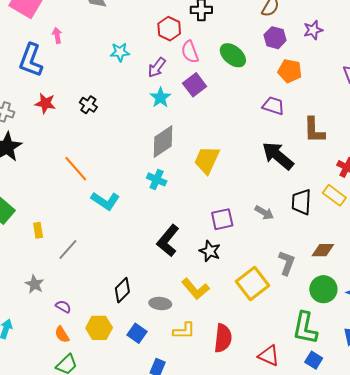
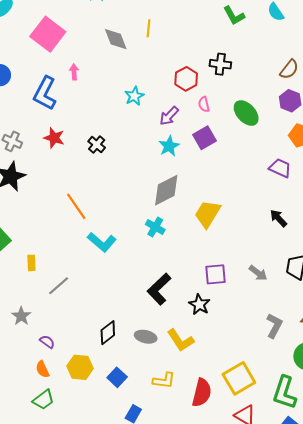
cyan star: (120, 52) -> (134, 96), turned -30
pink semicircle: (190, 52) -> (204, 104), size x0.7
black arrow: (278, 156) -> (278, 218), size x0.6
yellow square: (252, 283) -> (239, 378), moved
gray ellipse: (160, 304) -> (146, 337), moved

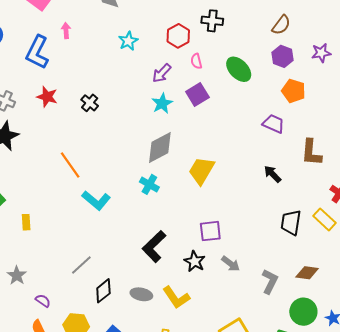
cyan star: (134, 96) -> (128, 41), moved
gray arrow: (258, 273) -> (231, 264), moved
gray line: (59, 286) -> (81, 265), moved

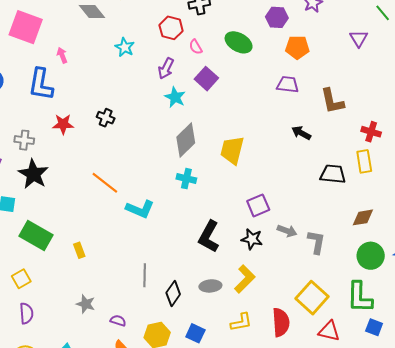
yellow rectangle: (324, 219) -> (364, 161), turned 55
black trapezoid: (291, 223) -> (333, 174), turned 104
gray line: (81, 265) -> (145, 275), turned -30
gray L-shape: (270, 281) -> (316, 242), moved
yellow L-shape: (176, 297) -> (245, 279), turned -84

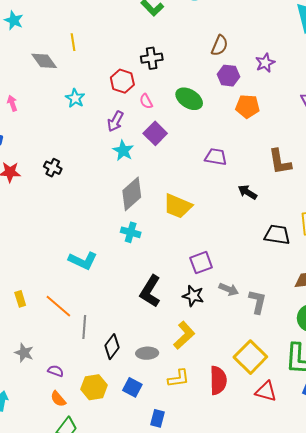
purple trapezoid: (288, 85) -> (216, 157), moved
yellow trapezoid: (232, 150) -> (178, 206), turned -84
orange line: (105, 183) -> (58, 306), moved
gray ellipse: (210, 286) -> (147, 353), moved

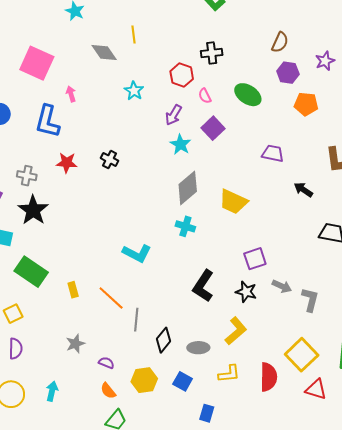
gray star: (24, 353) -> (75, 344), turned 30

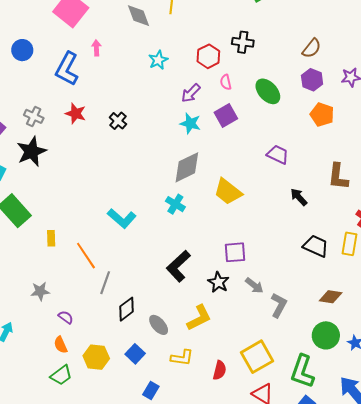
cyan star: (180, 144) -> (190, 123), turned -30
gray ellipse: (198, 348) -> (159, 325), turned 35
red semicircle: (269, 377) -> (220, 370), size x0.7
yellow hexagon: (144, 380) -> (96, 357), moved

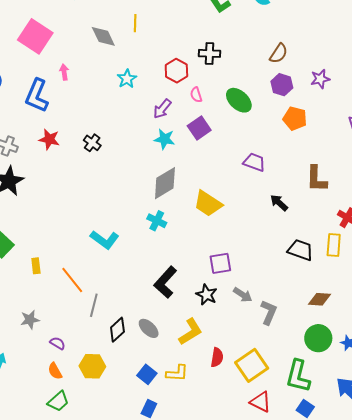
gray ellipse: (159, 325) -> (149, 328), moved
blue square: (135, 354) -> (147, 374), moved
yellow hexagon: (96, 357) -> (92, 366), moved
red semicircle: (220, 370) -> (217, 357), moved

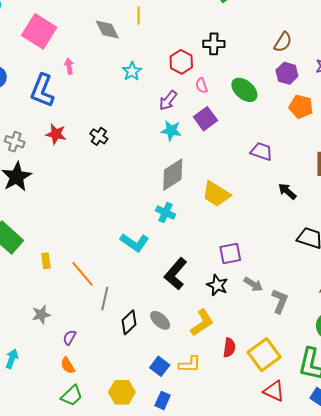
cyan L-shape: (105, 240) -> (135, 243), moved
purple semicircle: (58, 343) -> (70, 338), turned -91
yellow hexagon: (92, 366) -> (122, 392), moved

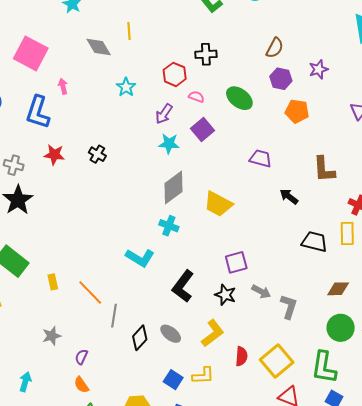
pink semicircle: (202, 86) -> (196, 97), turned 133

